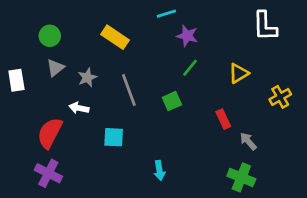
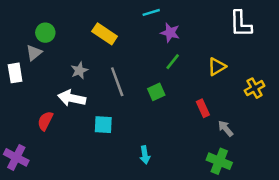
gray triangle: (55, 68) -> (34, 53), moved
white arrow: (79, 108) -> (72, 98), size x1.5
red semicircle: (50, 133) -> (45, 121), size x0.7
purple cross: (48, 173) -> (16, 157), moved

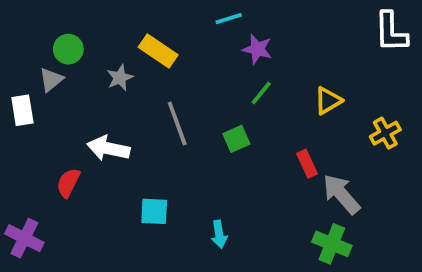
white L-shape: (241, 24) -> (391, 32), moved
gray star: (79, 70) -> (120, 78), moved
cyan square: (103, 125) -> (154, 211), moved
gray arrow: (226, 128) -> (341, 194), size x1.6

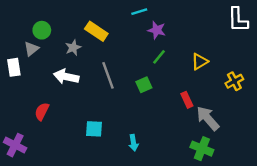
white arrow: (108, 148) -> (66, 77), moved

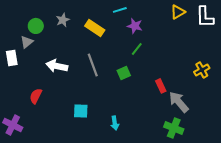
yellow rectangle: (96, 31) -> (95, 28), moved
gray star: (73, 48) -> (63, 20), moved
yellow triangle: (200, 62) -> (178, 12), moved

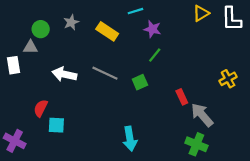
gray triangle: (27, 42) -> (30, 47), turned 40
gray line: (93, 65) -> (105, 73), turned -45
cyan square: (81, 111) -> (56, 125), moved
cyan arrow: (115, 123) -> (130, 139), size x1.5

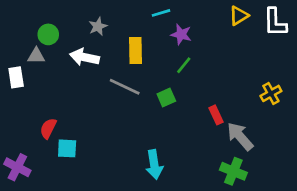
gray star: (71, 22) -> (98, 26), moved
yellow rectangle: (107, 31) -> (135, 51), moved, turned 55
white arrow: (64, 74) -> (84, 57), moved

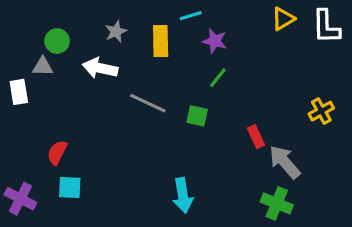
yellow rectangle: (135, 51) -> (161, 41), moved
green square: (166, 97) -> (197, 116), turned 36
cyan square: (67, 148) -> (70, 187), moved

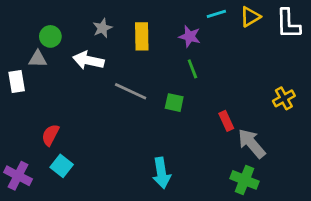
cyan line: (191, 16) -> (216, 14), moved
green line: (218, 78) -> (192, 69), turned -60
cyan square: (70, 187) -> (62, 166), turned 35

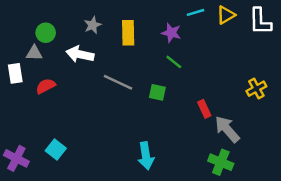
green line: (192, 69) -> (174, 62), turned -30
red semicircle: (50, 135) -> (46, 86), moved, turned 36

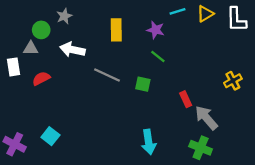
gray star: (93, 25) -> (64, 16), moved
cyan arrow: (146, 156) -> (149, 142), moved

